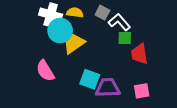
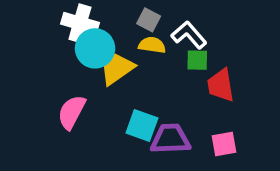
yellow semicircle: (75, 13) -> (152, 45), moved
gray square: (102, 13) -> (149, 20), moved
pink semicircle: (45, 71) -> (72, 112), turned 60

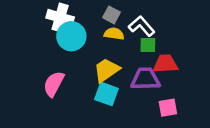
yellow trapezoid: (117, 69) -> (106, 70), moved
red trapezoid: (221, 85) -> (165, 64), turned 96
purple trapezoid: (170, 139) -> (145, 79), moved

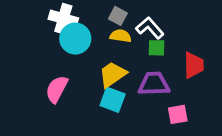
red trapezoid: (165, 64) -> (194, 65), moved, turned 92

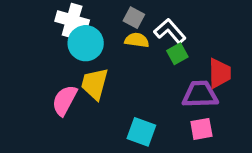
green square: (156, 48) -> (177, 54), turned -30
yellow trapezoid: (113, 74) -> (95, 84), moved, turned -40
purple trapezoid: (154, 84) -> (200, 94), moved
cyan square: (113, 100) -> (141, 132), moved

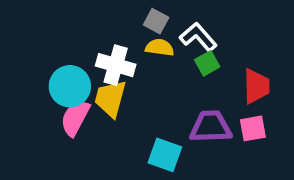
white cross: (72, 21) -> (116, 65), moved
cyan circle: (86, 43) -> (70, 86), moved
purple trapezoid: (200, 94) -> (211, 127), moved
pink square: (201, 129) -> (253, 128), moved

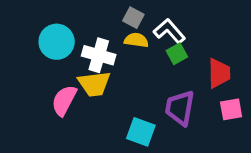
cyan circle: (70, 86) -> (57, 42), moved
yellow trapezoid: (110, 99) -> (94, 84), turned -112
purple trapezoid: (211, 127) -> (180, 108), turned -78
pink square: (253, 128) -> (231, 109), moved

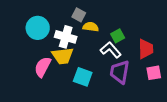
gray square: (133, 18) -> (79, 15), moved
white L-shape: (169, 31) -> (111, 50), moved
cyan square: (141, 132) -> (83, 77), moved

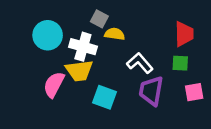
green square: (118, 36) -> (180, 63), moved, turned 32
red trapezoid: (146, 49) -> (184, 34), moved

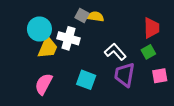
yellow semicircle: (115, 34) -> (95, 17), moved
green square: (180, 63) -> (148, 52), turned -32
yellow trapezoid: (79, 71) -> (48, 48), moved, turned -60
pink semicircle: (54, 85) -> (44, 84), moved

